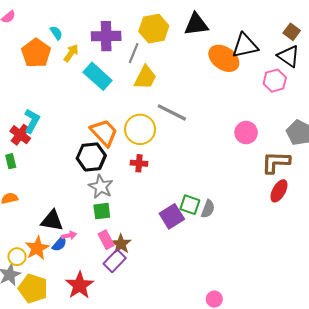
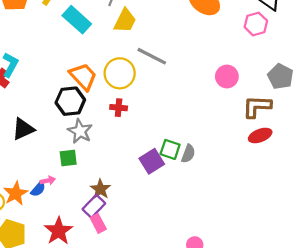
red ellipse: (279, 191) -> (260, 135), turned 40
green square: (102, 211) -> (68, 158), moved
black triangle: (52, 221) -> (23, 129), moved, turned -35
pink rectangle: (106, 240) -> (98, 223), moved

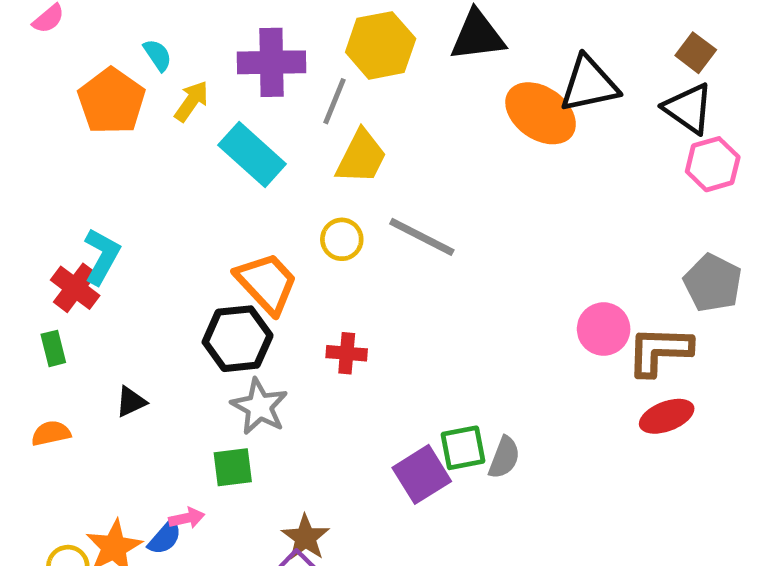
pink hexagon: (256, 24) -> (713, 164), moved
yellow circle: (120, 73) -> (342, 239), moved, size x0.6
pink circle: (227, 77) -> (604, 329), moved
black triangle: (23, 129) -> (131, 402), size x0.6
green square: (170, 149) -> (463, 448), turned -30

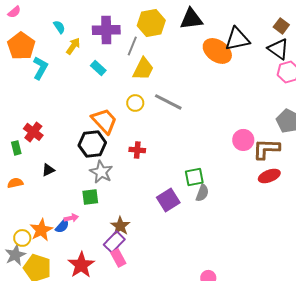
orange pentagon: (111, 101) -> (21, 46), moved
cyan rectangle: (252, 154) -> (98, 68), size x0.6
cyan L-shape: (102, 256) -> (40, 68), moved
red cross: (75, 288) -> (33, 132), moved
green square: (463, 448) -> (194, 177), moved

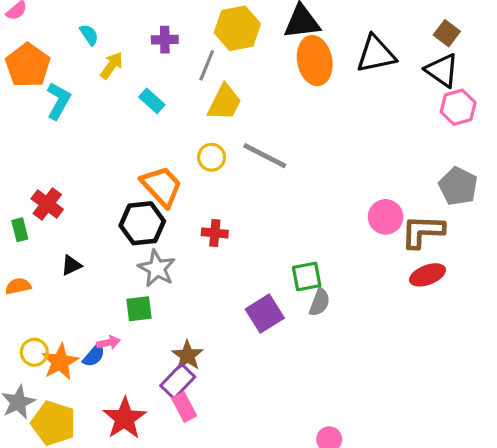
purple cross: (106, 30) -> (165, 40), size x0.6
orange ellipse: (217, 51) -> (315, 61), moved, turned 44
yellow circle: (22, 238) -> (34, 352), moved

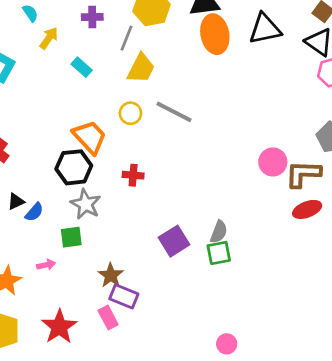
green square: (307, 277) -> (219, 253), moved
blue semicircle: (94, 355) -> (34, 212), moved
purple rectangle: (178, 381) -> (124, 296), moved, turned 68

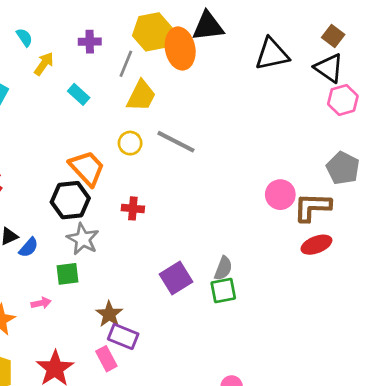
orange ellipse: (215, 34) -> (180, 49), moved

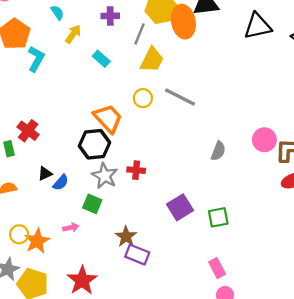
red cross: (133, 208) -> (136, 170), moved
gray semicircle: (223, 268) -> (218, 151), moved
green square: (67, 274) -> (92, 204), turned 30
pink rectangle: (106, 359) -> (217, 268), moved

